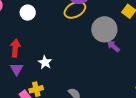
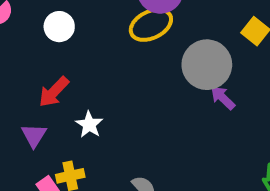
red arrow: (15, 48) -> (54, 92), moved, turned -144

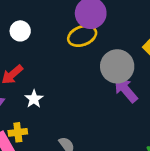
purple arrow: (223, 98) -> (126, 90), size x1.5

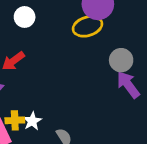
gray circle: (117, 66) -> (121, 60), size x0.7
white star: (34, 99) -> (32, 121), moved

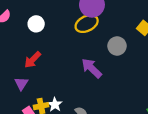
purple arrow: (128, 85) -> (92, 68), moved

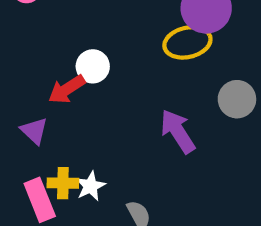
white circle: (36, 24) -> (93, 66), moved
purple triangle: (21, 84) -> (34, 131), turned -32

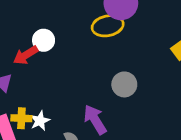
gray circle: (237, 99) -> (124, 84), moved
purple arrow: (178, 131) -> (95, 120), moved

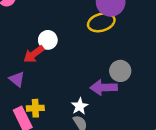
purple arrow: (95, 120) -> (104, 87), moved, turned -55
white star: (40, 121) -> (80, 106), moved

